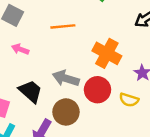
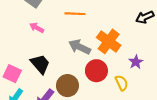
gray arrow: (66, 78) -> (80, 47), moved
yellow semicircle: (129, 100) -> (122, 83), turned -140

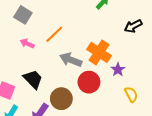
orange line: (75, 14) -> (54, 34), moved, turned -42
purple star: (136, 62) -> (118, 70), moved
yellow semicircle: (122, 83) -> (131, 94), moved

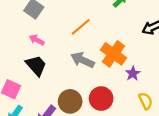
orange line: (54, 34) -> (81, 27), moved
black trapezoid: (33, 79) -> (36, 65), moved
red circle: (89, 82) -> (101, 99), moved

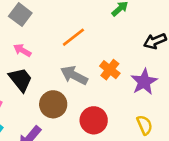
orange cross: (114, 54) -> (110, 70), size x0.7
purple star: (133, 73) -> (144, 82), moved, size x1.5
brown circle: (70, 101) -> (53, 104), moved

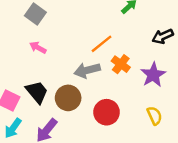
orange line: (73, 37) -> (101, 44), moved
gray arrow: (74, 75) -> (87, 70), turned -40
black trapezoid: (21, 80) -> (37, 92), moved

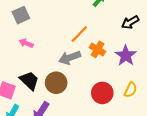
gray square: (35, 14) -> (21, 15), turned 36
red circle: (107, 112) -> (102, 93), moved
yellow semicircle: (155, 116) -> (131, 90), turned 56

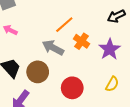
gray arrow: (70, 58) -> (53, 48), turned 45
red circle: (102, 93) -> (72, 88), moved

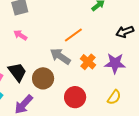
orange cross: (81, 41) -> (88, 62), moved
purple star: (110, 49) -> (115, 63), turned 30

